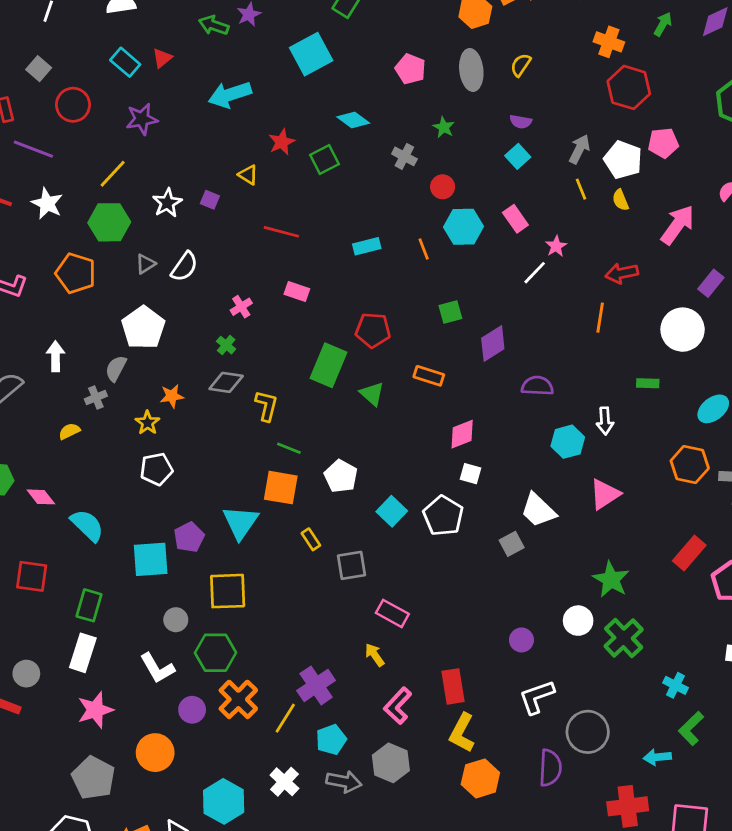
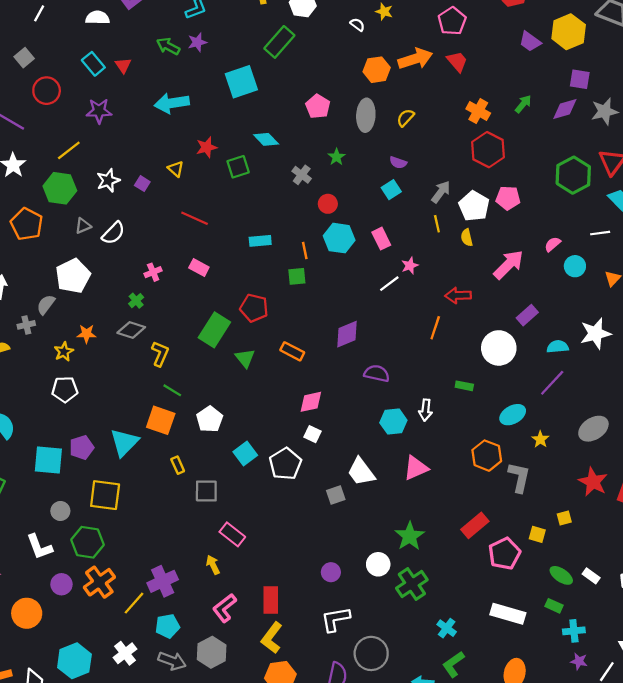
red triangle: (162, 58) -> (123, 65), turned -35
green square: (450, 312) -> (297, 276), moved

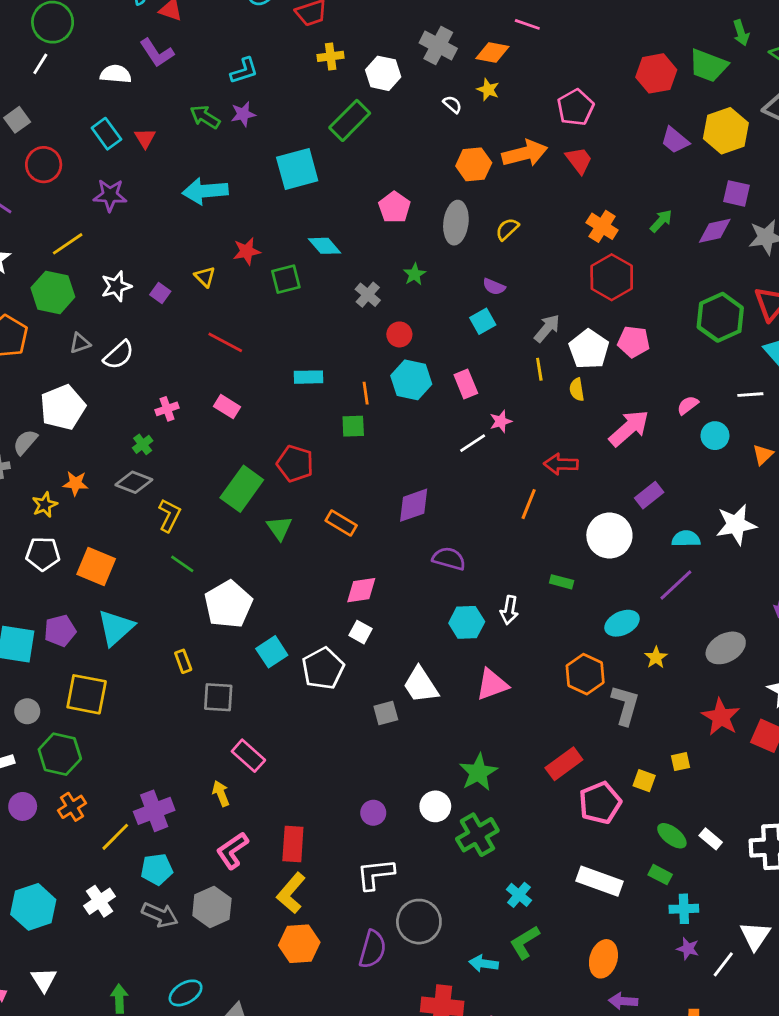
white pentagon: (210, 419) -> (228, 604), size x1.4
orange square: (161, 420) -> (96, 566), moved
orange cross: (99, 582) -> (72, 807), size x0.7

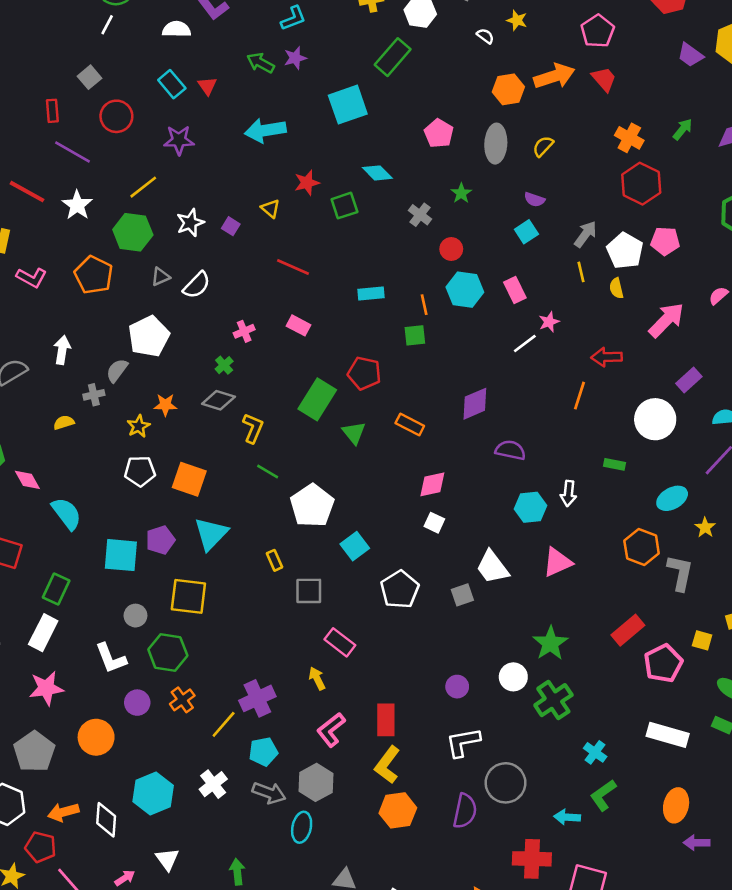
white pentagon: (323, 668) -> (400, 589), moved
cyan ellipse: (186, 993) -> (302, 827), moved, turned -44

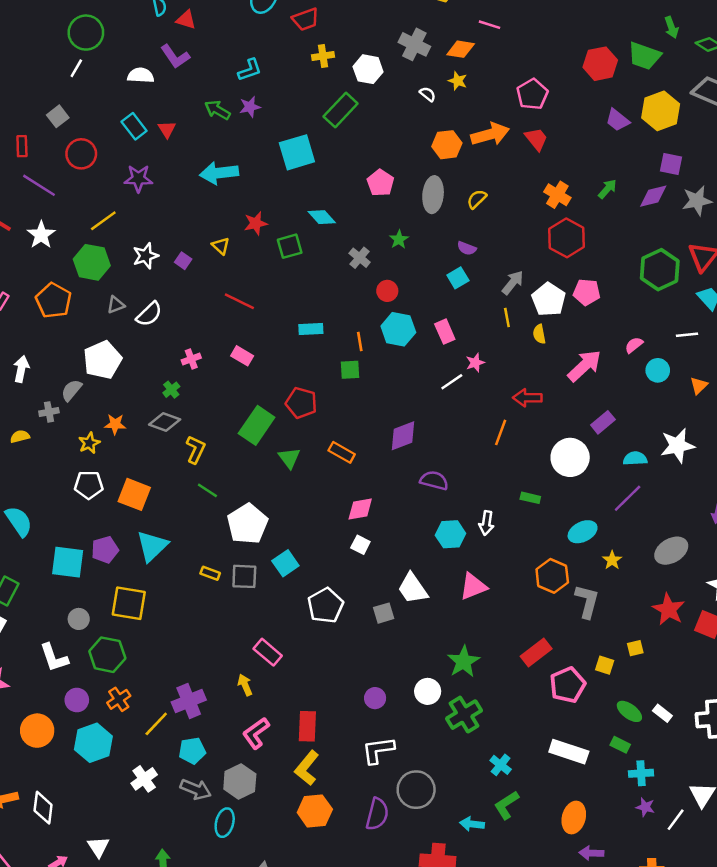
yellow rectangle: (274, 560) -> (210, 573), turned -48
gray square: (309, 591) -> (244, 576), moved
cyan hexagon: (153, 793) -> (93, 743), moved

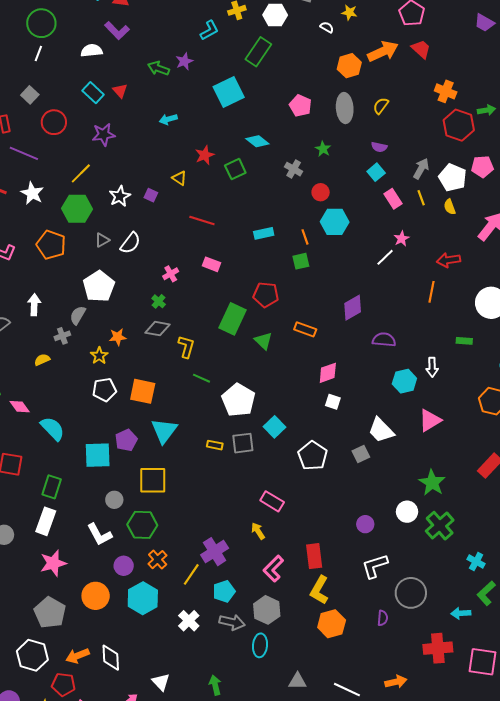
cyan L-shape: (250, 70) -> (209, 30), moved
cyan arrow: (219, 173) -> (168, 119), size x0.6
green arrow: (607, 189) -> (486, 110), moved, turned 48
pink rectangle: (445, 332) -> (393, 199), moved
purple semicircle: (377, 814) -> (383, 618), size x0.6

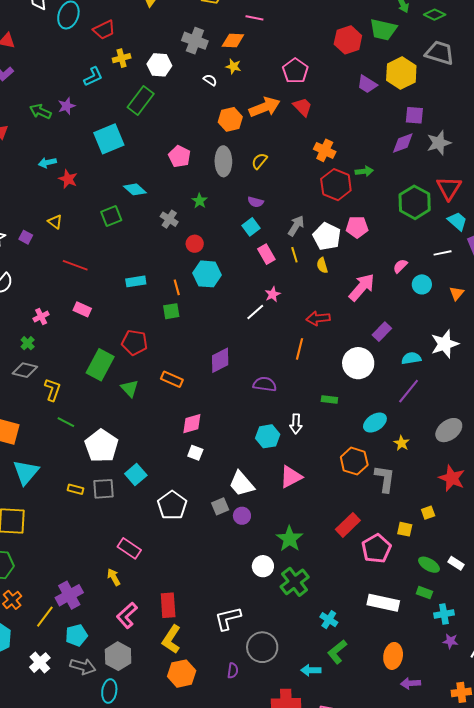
red star: (205, 155) -> (68, 179), moved, turned -30
purple semicircle: (384, 340) -> (265, 384), moved
purple circle: (365, 524) -> (242, 516), moved

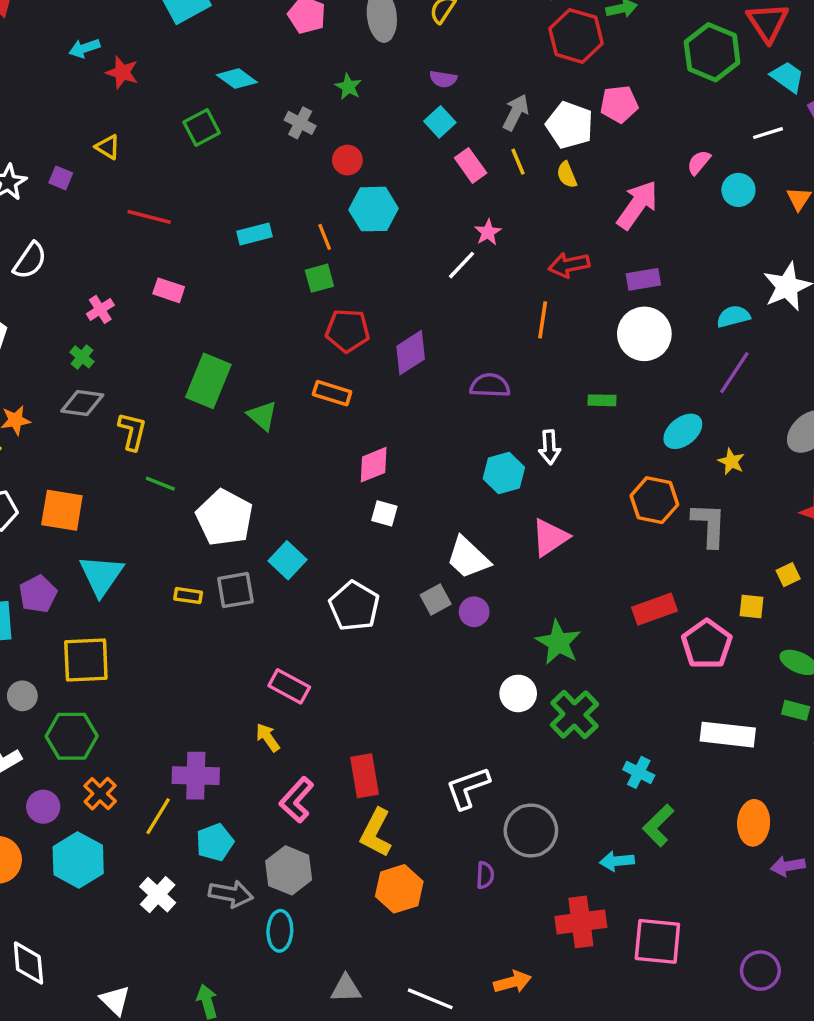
purple rectangle: (382, 332) -> (643, 279), moved, turned 42
red pentagon: (135, 342) -> (347, 330), moved
red rectangle: (348, 525) -> (655, 609), turned 30
purple cross: (69, 595) -> (196, 776), turned 36

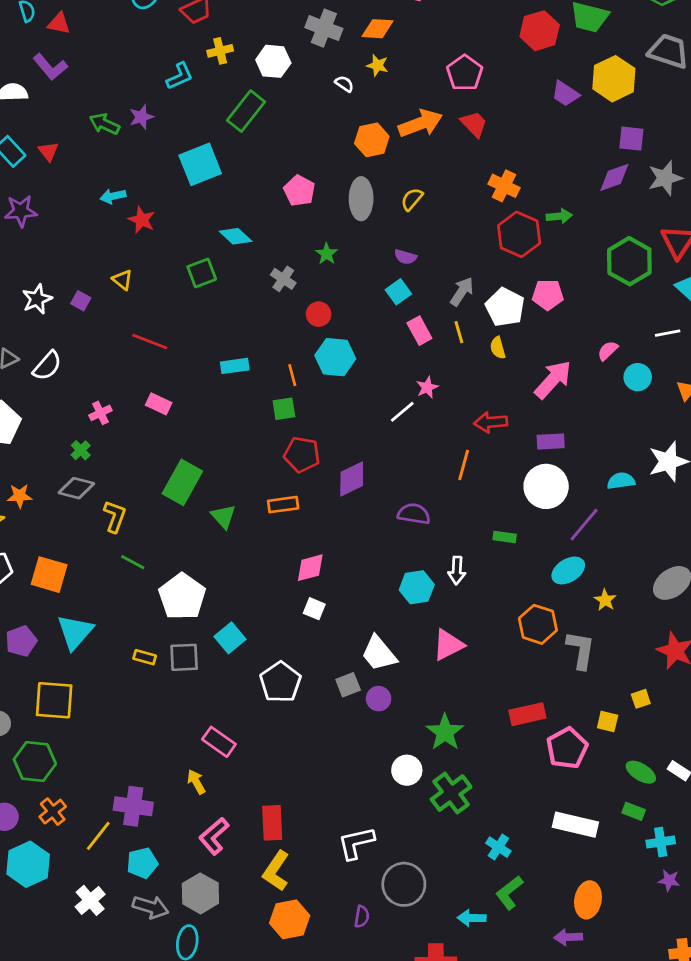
purple line: (734, 373) -> (584, 525), moved
orange rectangle: (332, 393) -> (283, 505), turned -32
purple arrow: (788, 866) -> (568, 937), moved

